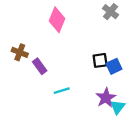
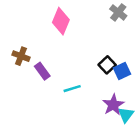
black square: (100, 60) -> (107, 65), turned -35
cyan line: (62, 91) -> (72, 89), moved

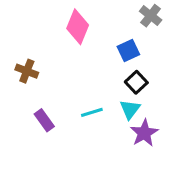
purple rectangle: (42, 71) -> (44, 120), moved
blue square: (122, 71) -> (128, 51), moved
cyan triangle: (126, 115) -> (130, 109), moved

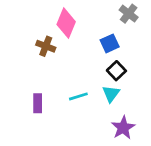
brown cross: (27, 71) -> (46, 46), moved
purple rectangle: (44, 120) -> (38, 103), turned 36
purple star: (144, 133) -> (123, 128), moved

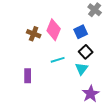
pink diamond: (66, 23) -> (54, 30), moved
cyan line: (78, 96) -> (58, 60), moved

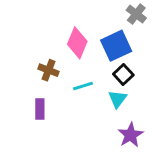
blue square: (81, 32) -> (116, 46), size x1.5
brown cross: (34, 34) -> (49, 70), moved

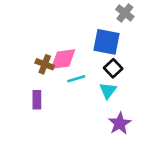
pink diamond: (77, 43) -> (63, 59), moved, turned 60
blue square: (116, 46) -> (107, 42), turned 36

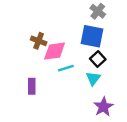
gray cross: (125, 13) -> (98, 11), moved
brown cross: (45, 64) -> (39, 41), moved

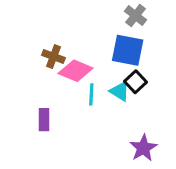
pink diamond: (55, 51) -> (76, 71), turned 30
cyan line: (66, 68) -> (91, 94), turned -70
cyan triangle: (93, 78) -> (120, 91), moved, turned -35

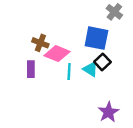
gray cross: (135, 16) -> (114, 12), moved
purple rectangle: (44, 120) -> (31, 69), moved

